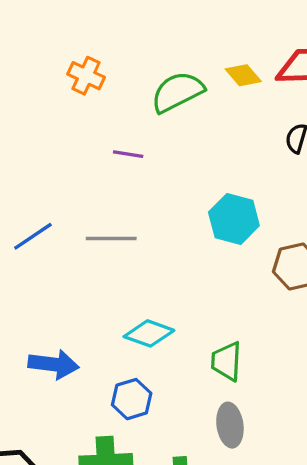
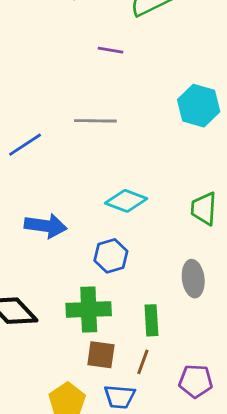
blue line: (33, 236) -> (25, 145), moved
green trapezoid: (227, 361) -> (204, 209), moved

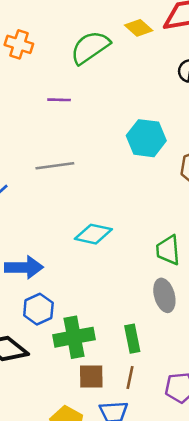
green trapezoid: (204, 209) -> (168, 250), moved
blue hexagon: (111, 256) -> (38, 309), moved

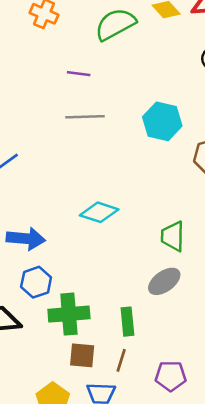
gray line: (55, 166) -> (85, 117), moved
gray ellipse: (164, 295) -> (164, 281), turned 64

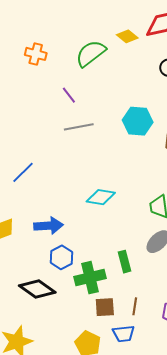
purple line: (79, 74) -> (69, 95), turned 54
green rectangle: (127, 322) -> (125, 262), moved

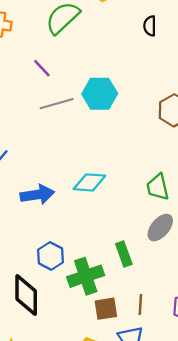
cyan hexagon: (138, 121) -> (100, 94), moved
blue arrow: (49, 226) -> (37, 195), moved
black diamond: (37, 289) -> (26, 295), turned 60

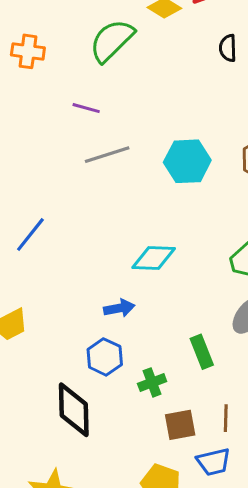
purple line: (42, 68) -> (86, 108), turned -30
cyan hexagon: (100, 94) -> (187, 161), moved
blue arrow: (37, 195) -> (119, 308), moved, size x0.7
green cross: (86, 276) -> (152, 382), size x0.6

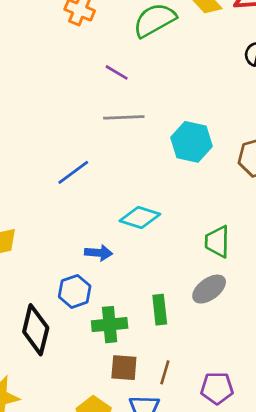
blue line: (30, 234) -> (73, 172), moved
green cross: (152, 382) -> (110, 325), size x1.4

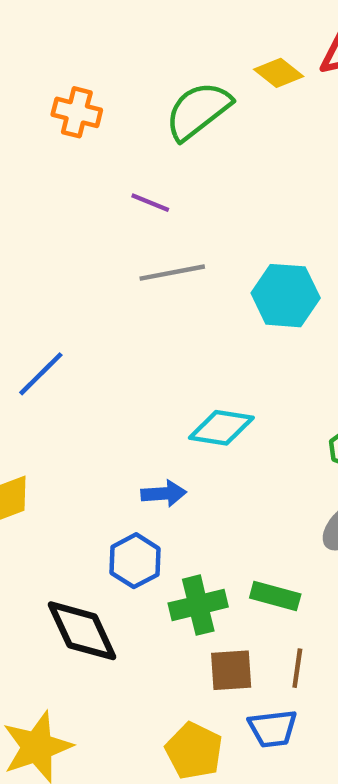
blue line: (73, 172) -> (41, 374), moved
green rectangle: (160, 310) -> (275, 596), moved, turned -60
black diamond: (36, 330) -> (82, 631), turned -30

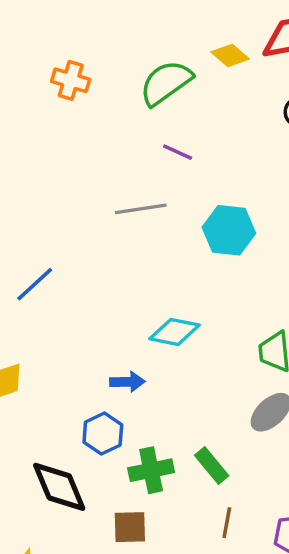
purple line: (150, 203) -> (177, 152), moved
green rectangle: (275, 596) -> (212, 465), turned 33
brown square: (231, 670) -> (130, 527), moved

